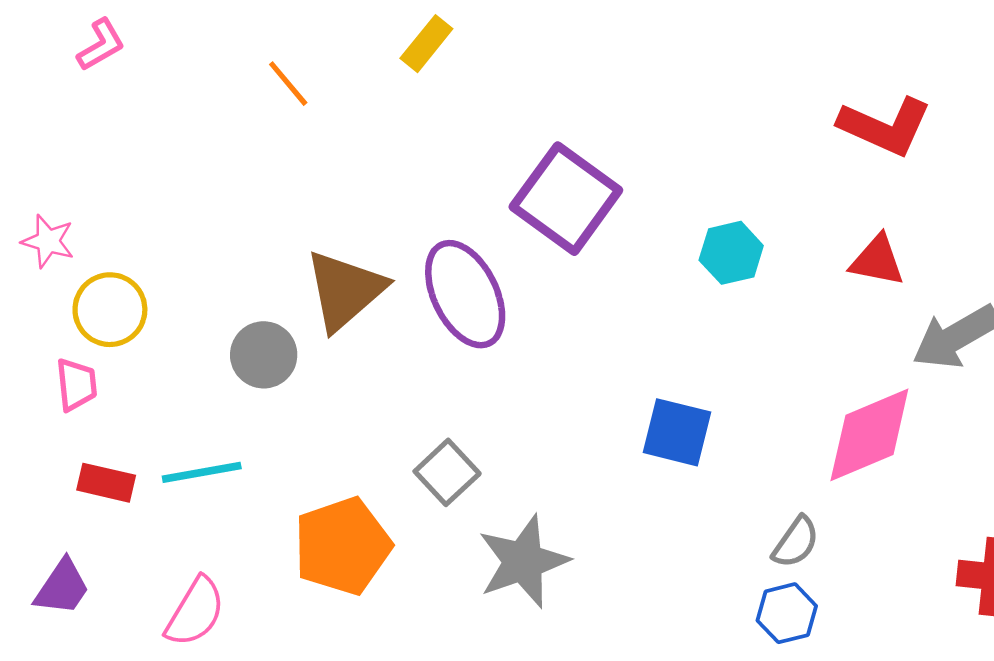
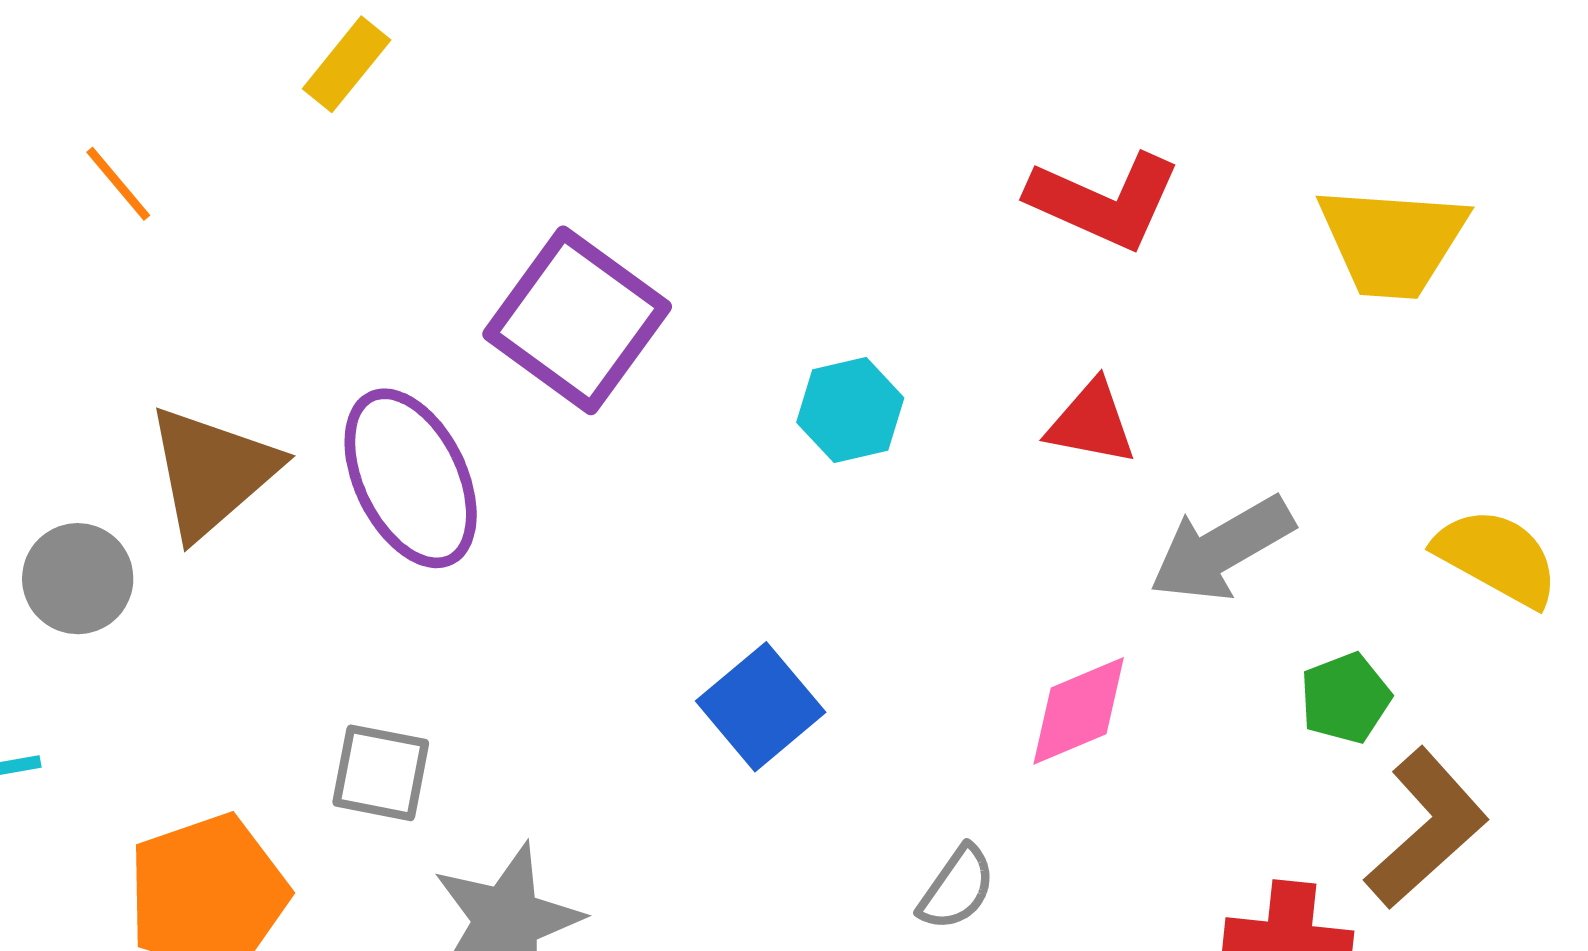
orange line: (288, 84) -> (118, 184), moved
blue square: (677, 432) -> (761, 707), turned 36
pink diamond: (869, 435) -> (1079, 711), size x0.7
gray square: (447, 472) -> (381, 773), turned -36

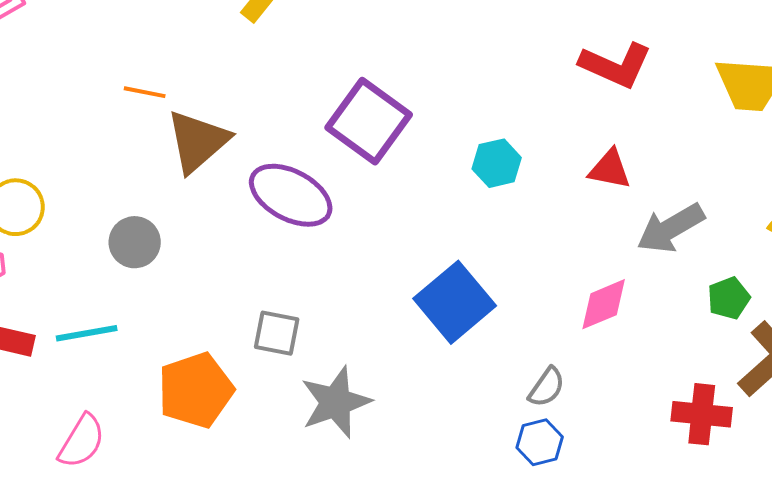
orange line: (118, 184) -> (145, 92), moved, turned -39
brown triangle: (212, 472) -> (198, 141), moved
purple ellipse: (411, 478) -> (291, 195), turned -36
blue square: (761, 707) -> (455, 302), size x1.4

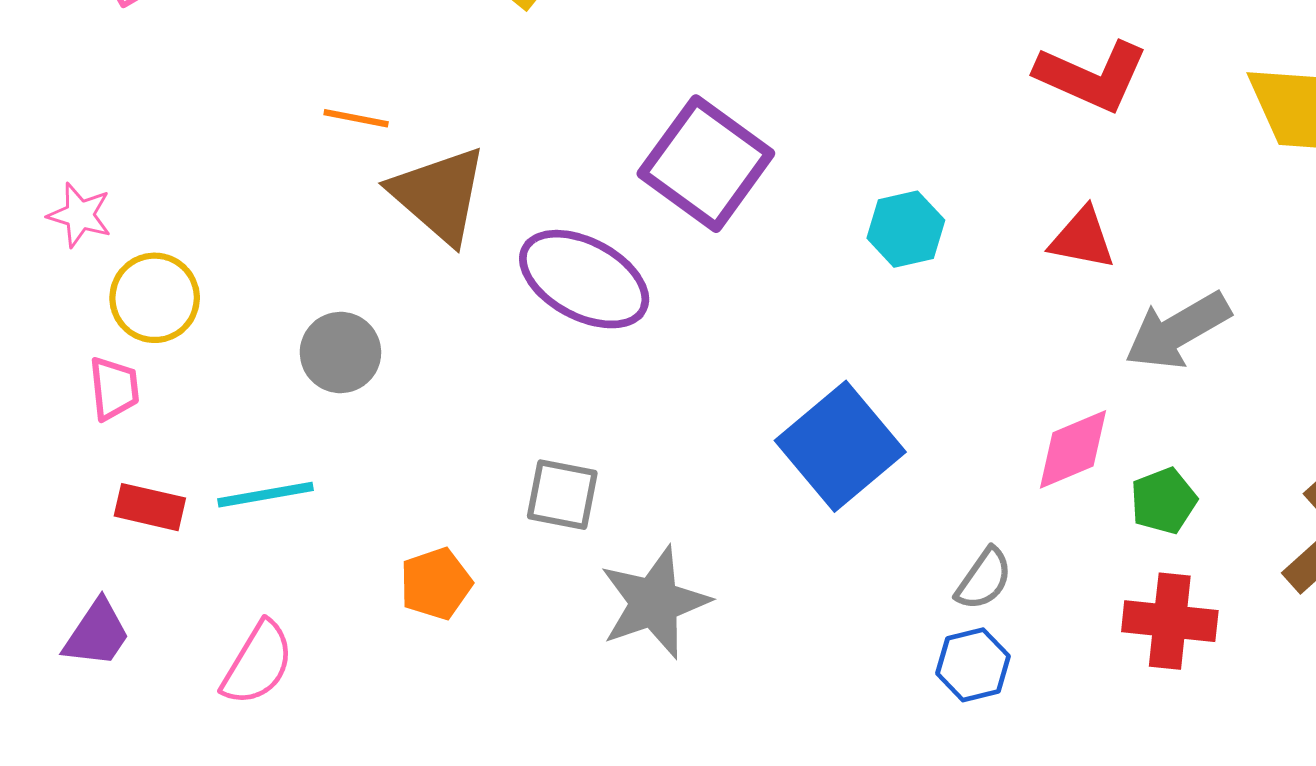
brown triangle: (198, 141) -> (439, 195), turned -38
green pentagon: (729, 298) -> (1164, 501), moved
orange pentagon: (196, 390) -> (436, 584), size x0.6
red cross: (702, 414) -> (1170, 621), moved

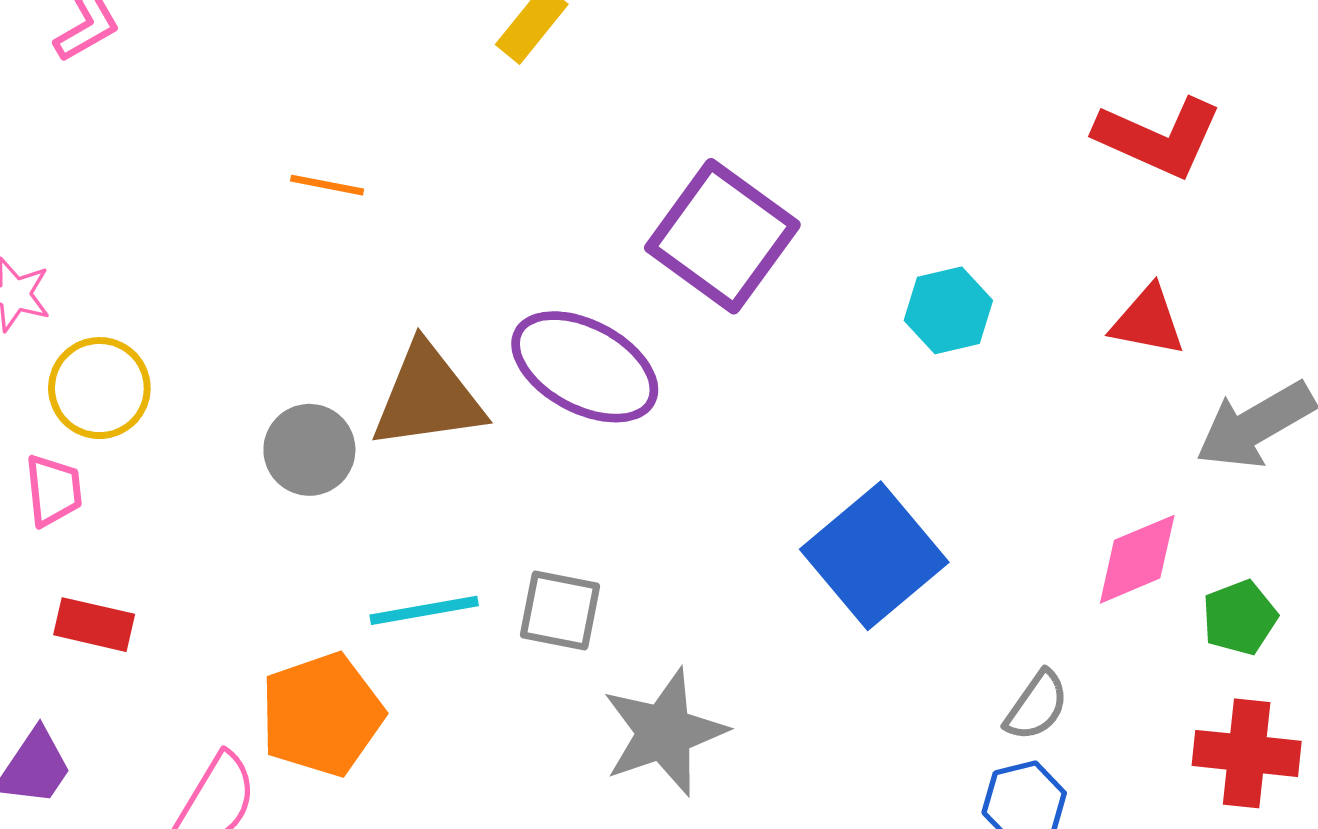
brown triangle: (439, 195) -> (428, 397), moved, turned -49
cyan line: (266, 495) -> (424, 610), moved
orange pentagon: (436, 584) -> (322, 715), moved, size x1.5

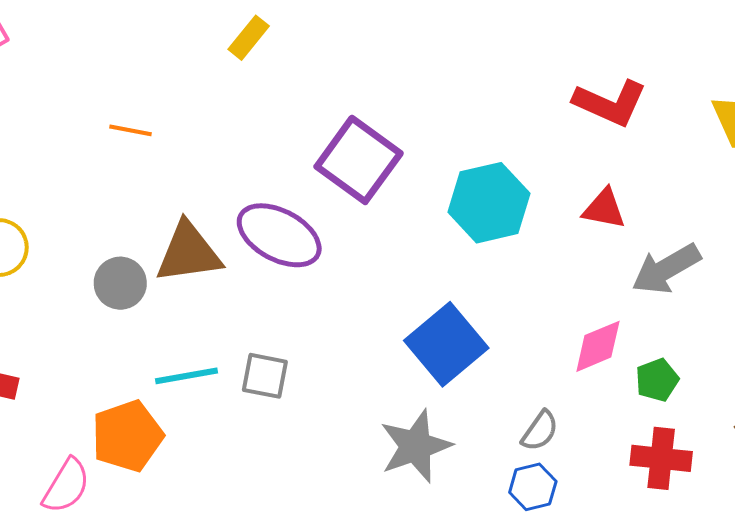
cyan hexagon: (948, 310) -> (489, 203), size x1.6
gray star: (664, 732) -> (416, 446), moved

